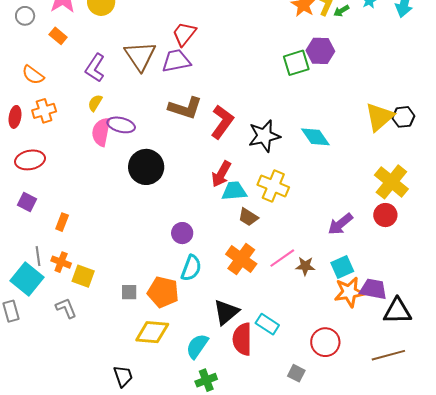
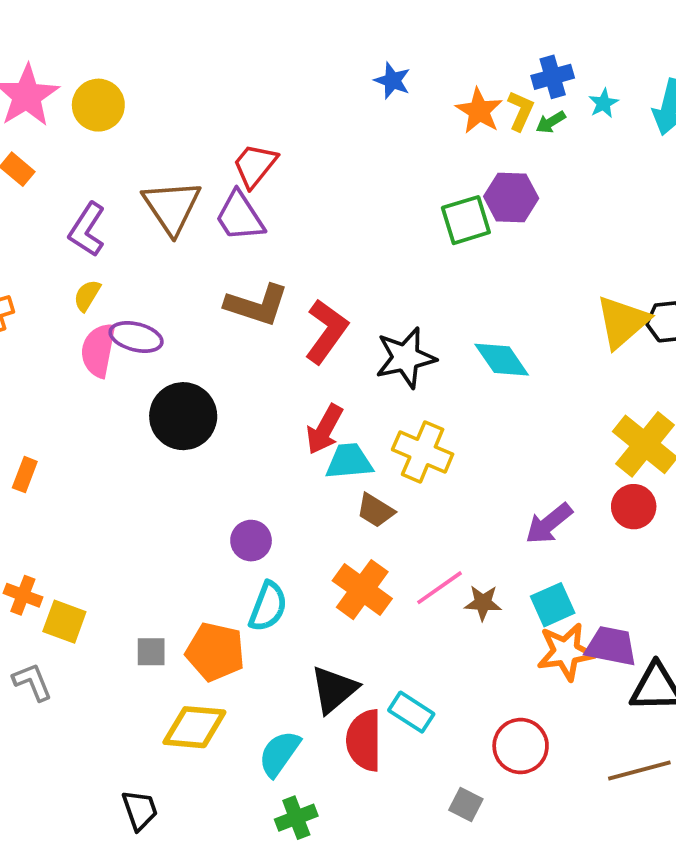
purple trapezoid: (176, 61) -> (240, 216), turned -112
orange rectangle: (62, 222) -> (25, 475), moved

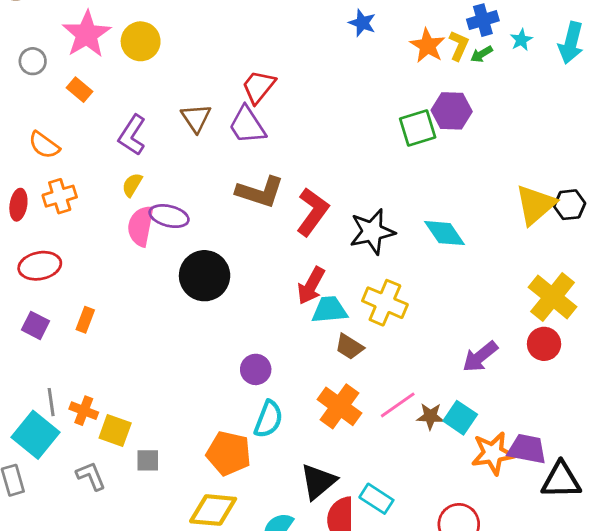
brown triangle: (172, 207) -> (196, 118), size x0.7
cyan square: (553, 605) -> (460, 418), moved, turned -32
gray square: (151, 652) -> (148, 460), moved

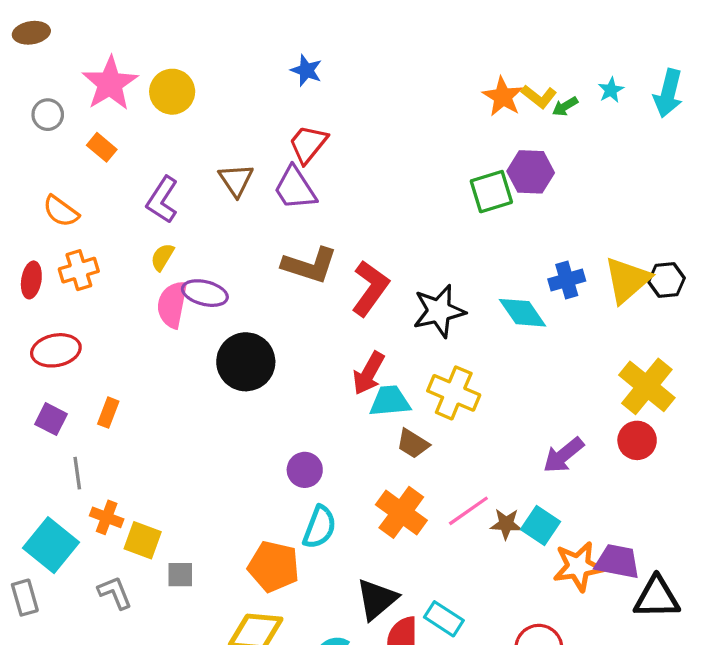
blue cross: (483, 20) -> (567, 280), moved
blue star: (362, 23) -> (306, 70), moved
yellow L-shape: (459, 46) -> (539, 97), turned 104
gray line: (51, 402) -> (77, 473), moved

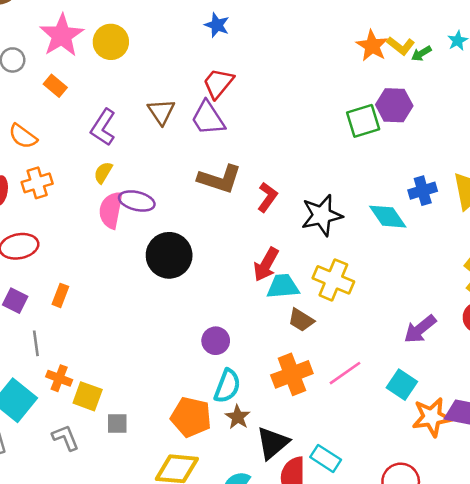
red L-shape: (370, 288) -> (267, 197), size x0.7
orange cross: (401, 512) -> (292, 374), turned 33
brown star: (506, 524) -> (238, 417), moved, turned 30

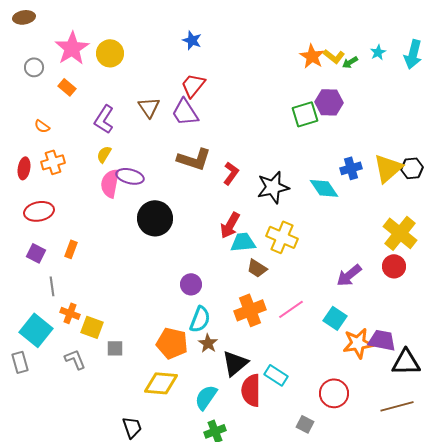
orange semicircle: (23, 136) -> (42, 126), size x0.7

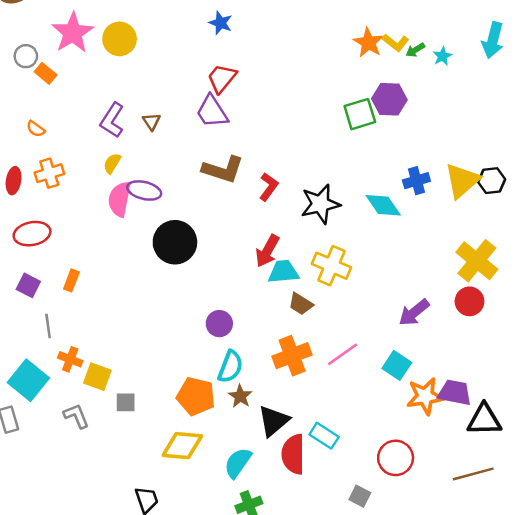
cyan star: (378, 52) -> (442, 56), moved
orange rectangle: (67, 87) -> (46, 73), moved
brown triangle: (149, 107) -> (152, 121), moved, size x0.7

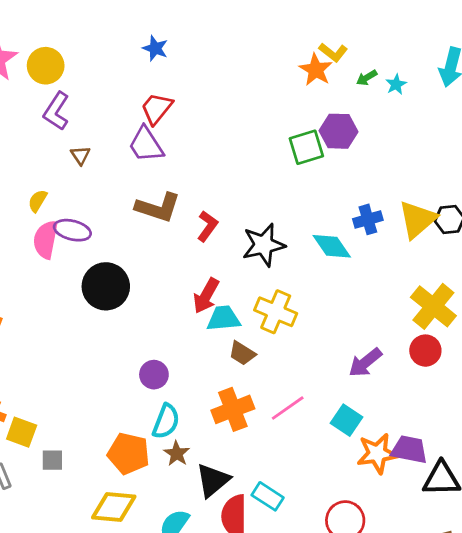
yellow L-shape: (396, 43) -> (333, 52), moved
purple L-shape: (112, 120) -> (56, 111), moved

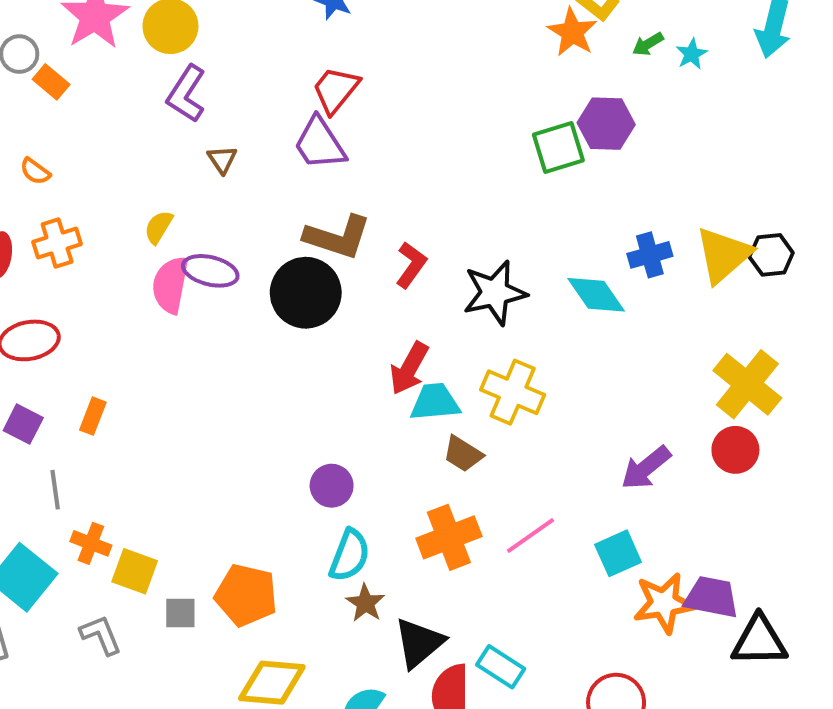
black circle: (106, 286) -> (306, 293), moved
cyan square: (347, 420) -> (618, 553), turned 32
orange pentagon: (129, 454) -> (246, 595), moved

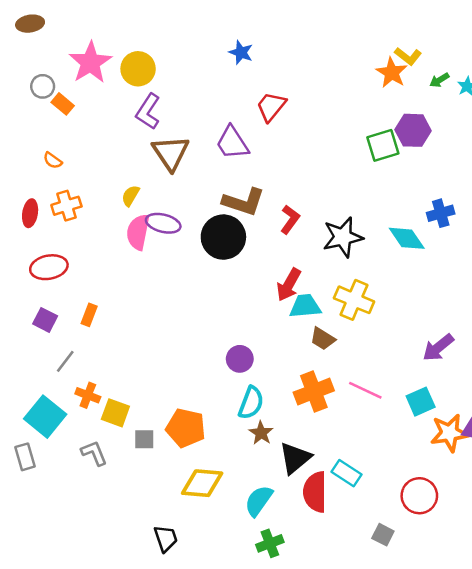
red trapezoid: (336, 90) -> (271, 106), moved
brown triangle: (222, 159) -> (171, 153), size x2.0
gray line: (55, 490) -> (65, 361), turned 45
pink line: (531, 535) -> (365, 390), turned 60

